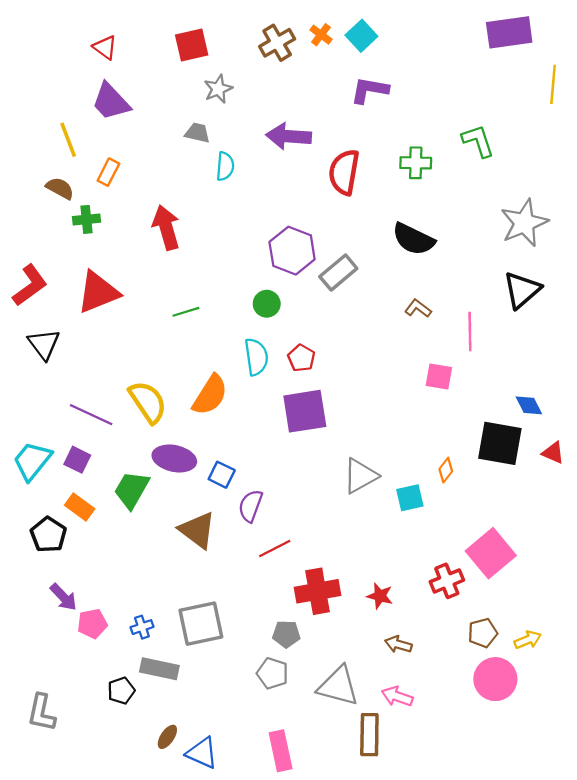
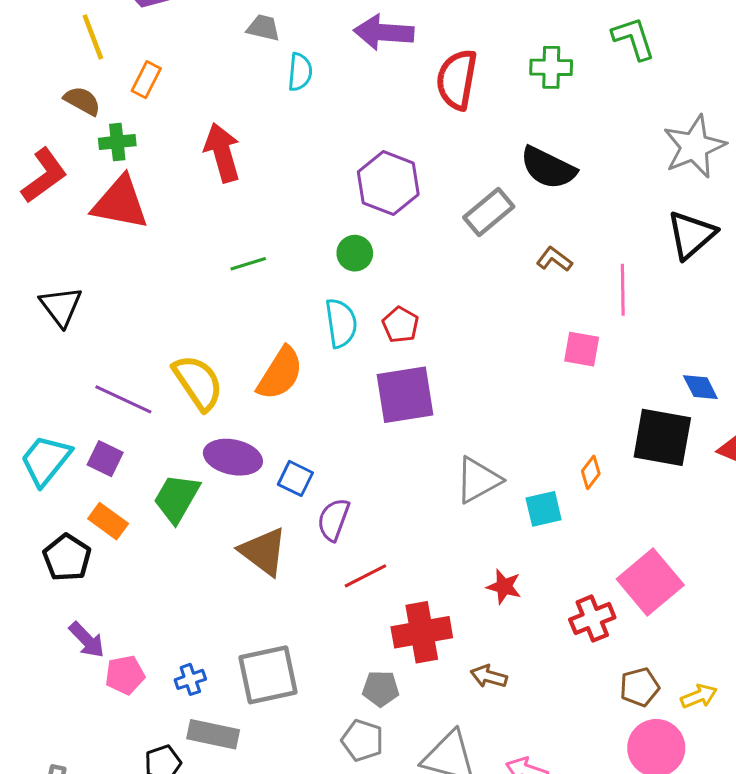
gray rectangle: (338, 273) -> (489, 212), moved
red L-shape: (30, 285) -> (44, 175), moved
red triangle: (98, 292) -> (120, 203), moved, turned 33
red star: (380, 596) -> (504, 587), moved
brown arrow: (398, 644) -> (489, 676), moved

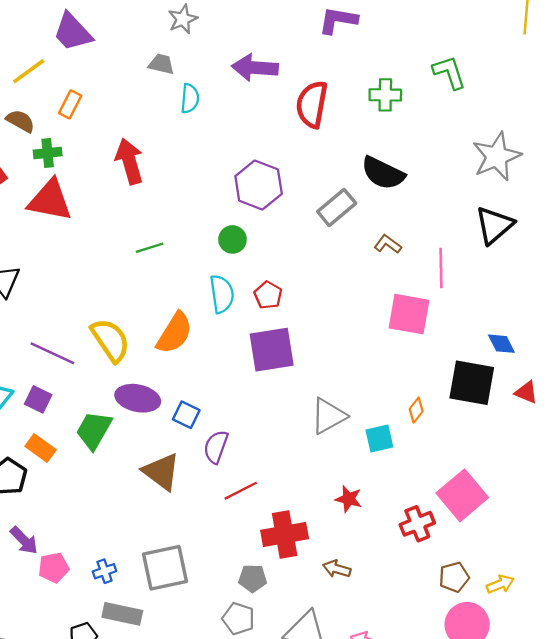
yellow line: (93, 37) -> (29, 71), turned 75
pink square: (582, 349) -> (409, 314), size x1.5

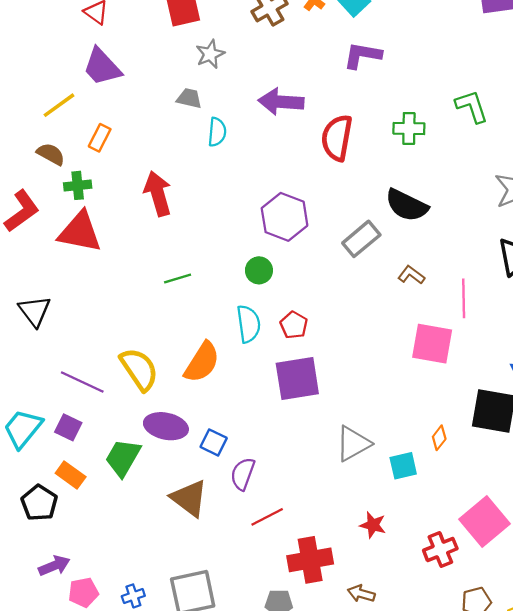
purple arrow: (24, 540) -> (54, 566), turned -68

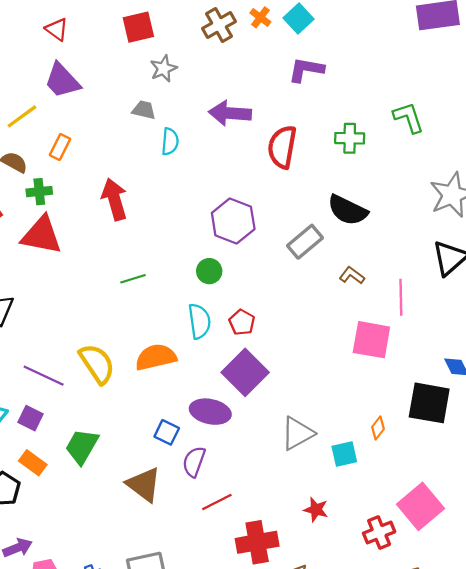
orange semicircle: (202, 362) -> (156, 357), turned -135
purple square: (297, 379) -> (245, 372), turned -36
purple ellipse: (166, 426) -> (210, 412), moved

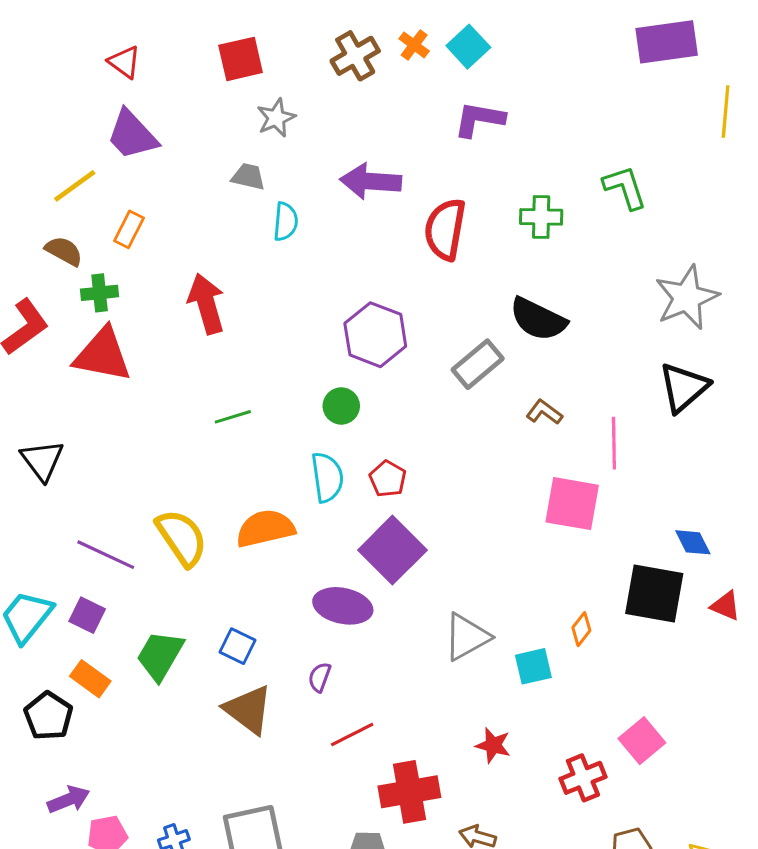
blue square: (167, 432) -> (237, 646), moved
purple semicircle: (194, 462) -> (320, 677), size x0.7
pink square: (420, 506) -> (642, 741), size x0.7

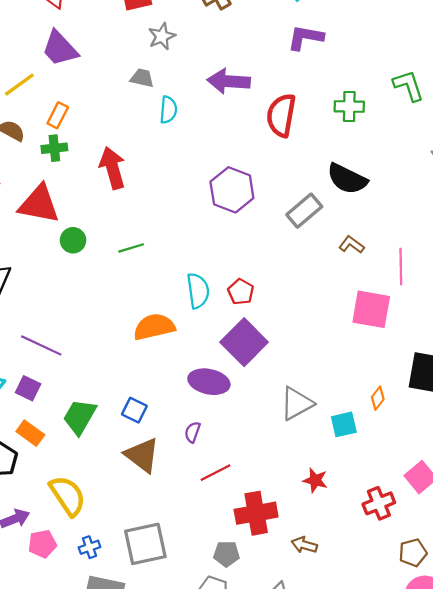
green cross: (100, 293) -> (54, 148), moved
green circle: (341, 406) -> (73, 240), moved
yellow semicircle: (182, 538) -> (68, 496), moved

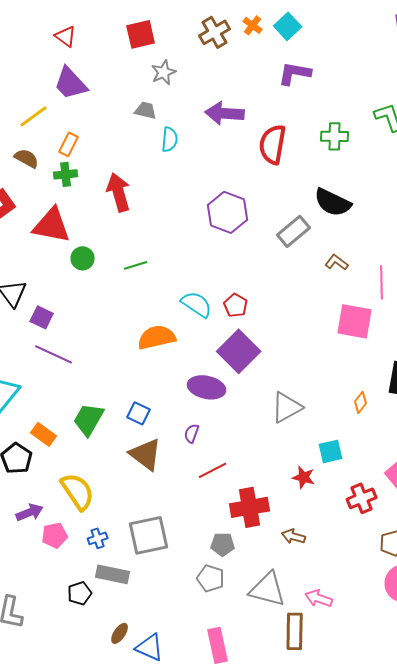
cyan semicircle: (198, 291) -> (197, 304), turned -48
purple square: (28, 388) -> (42, 317), moved
cyan square: (344, 424) -> (331, 451), moved

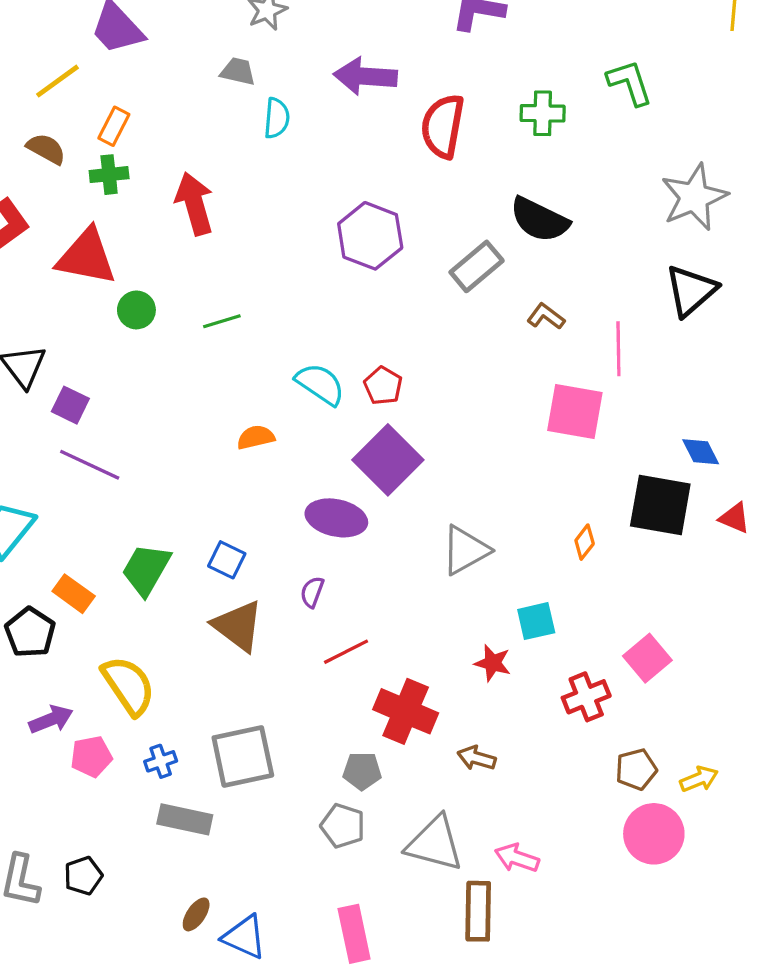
orange semicircle: (157, 337) -> (256, 437), size x0.6
red cross: (250, 507) -> (406, 711), turned 33
black pentagon: (80, 593) -> (83, 876), moved

